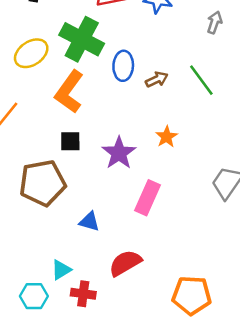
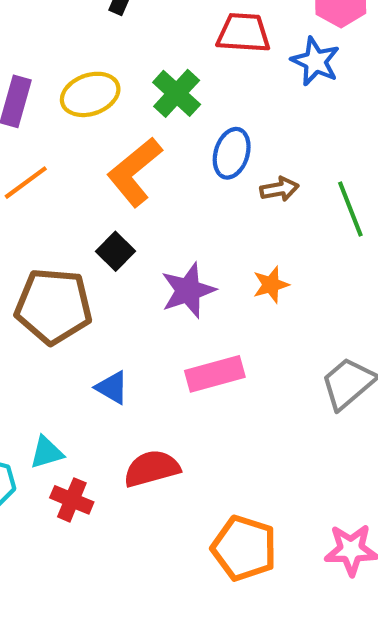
green cross: (82, 39) -> (177, 93), size x0.7
black square: (70, 141) -> (116, 251), turned 30
pink rectangle: (148, 198) -> (215, 374), turned 36

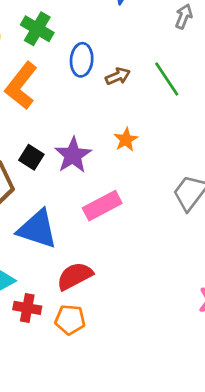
black square: (116, 251) -> (31, 157), moved
blue triangle: (112, 388) -> (37, 229), size x1.8
orange pentagon: (244, 548) -> (70, 320), moved, size x0.7

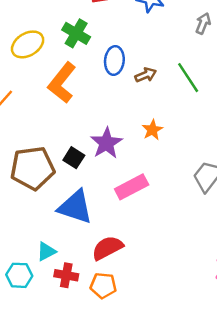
black square: (31, 157) -> (74, 158), moved

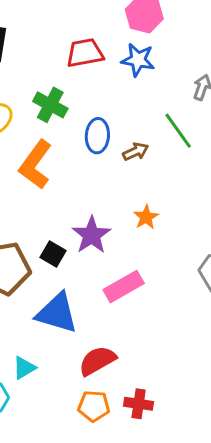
green line: (188, 78) -> (178, 131), moved
red cross: (66, 275) -> (139, 404), moved

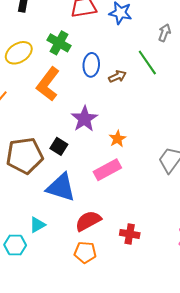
orange star: (146, 217) -> (117, 139), moved
purple star: (91, 235) -> (84, 119), moved
red cross: (139, 404) -> (130, 234), moved

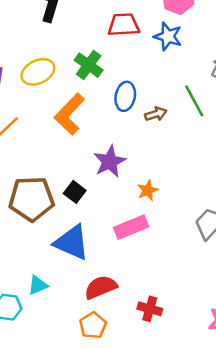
orange pentagon: (85, 252) -> (93, 325), turned 30

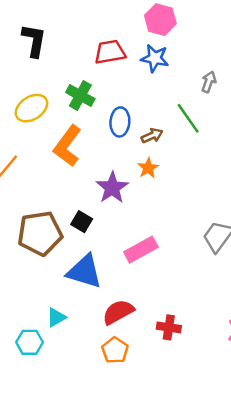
orange star: (148, 190) -> (148, 168), moved

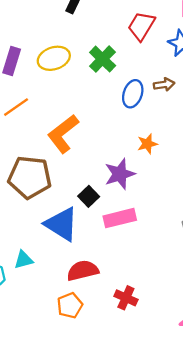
red trapezoid: (110, 52) -> (141, 26), turned -64
brown arrow: (152, 136) -> (164, 85), moved
orange L-shape: (67, 146) -> (63, 134), moved
purple star: (112, 188) -> (120, 174), moved
black square: (82, 222) -> (89, 196), moved

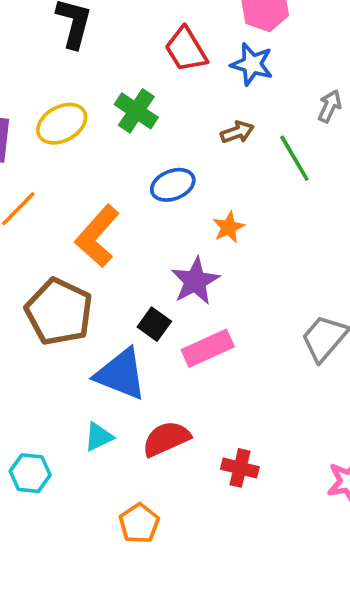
red trapezoid: (141, 26) -> (186, 49), turned -52
blue ellipse: (133, 94) -> (173, 185), moved, turned 60
brown pentagon: (30, 177) -> (59, 312), turned 30
cyan triangle: (24, 260) -> (99, 437), moved
orange pentagon: (70, 305) -> (139, 523), moved

